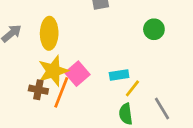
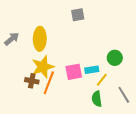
green circle: (154, 29) -> (115, 58), moved
pink square: (77, 74) -> (74, 72), moved, turned 30

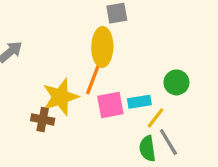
yellow ellipse: (40, 39) -> (102, 47), moved
orange line: (49, 83) -> (94, 76), moved
gray line: (124, 95) -> (168, 142), moved

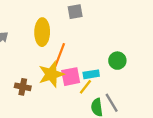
yellow ellipse: (102, 47) -> (42, 32), moved
yellow star: (60, 97) -> (51, 74), moved
yellow line: (156, 118) -> (85, 87), moved

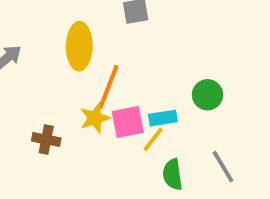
yellow star: (51, 74) -> (95, 118), size x0.7
gray line: (112, 103) -> (223, 167), moved

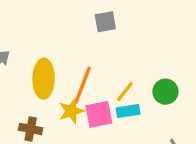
yellow ellipse: (79, 46) -> (44, 79), moved
yellow line: (153, 139) -> (125, 92), moved

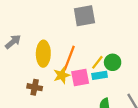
gray square: (105, 22) -> (84, 16), size x1.5
green circle: (165, 92) -> (113, 62), moved

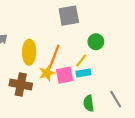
green circle: (113, 62) -> (96, 42), moved
brown cross: (35, 87) -> (21, 85), size x1.5

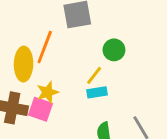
orange line: (54, 56) -> (45, 47), moved
pink square: (65, 75) -> (40, 109), moved, turned 30

